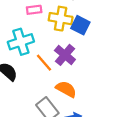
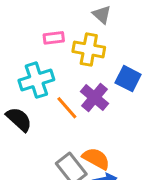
blue square: (80, 25) -> (128, 79), moved
orange semicircle: (66, 89) -> (96, 159), moved

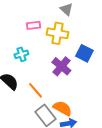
cyan cross: (36, 80) -> (21, 54), size x0.6
orange line: (67, 108) -> (35, 90), moved

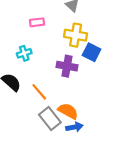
yellow cross: (57, 33) -> (76, 35), moved
purple cross: (61, 66) -> (67, 66), turned -30

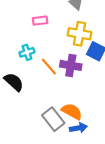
orange line: (39, 92) -> (49, 67), moved

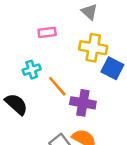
purple cross: (71, 65) -> (83, 103), moved

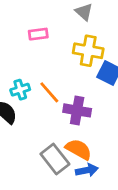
cyan cross: (32, 70) -> (20, 90), moved

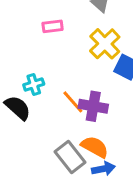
yellow cross: (88, 51) -> (105, 44), turned 36
orange line: (49, 92) -> (73, 102), moved

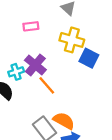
yellow cross: (105, 44) -> (72, 40), turned -30
purple cross: (93, 106) -> (35, 65), moved, turned 30

